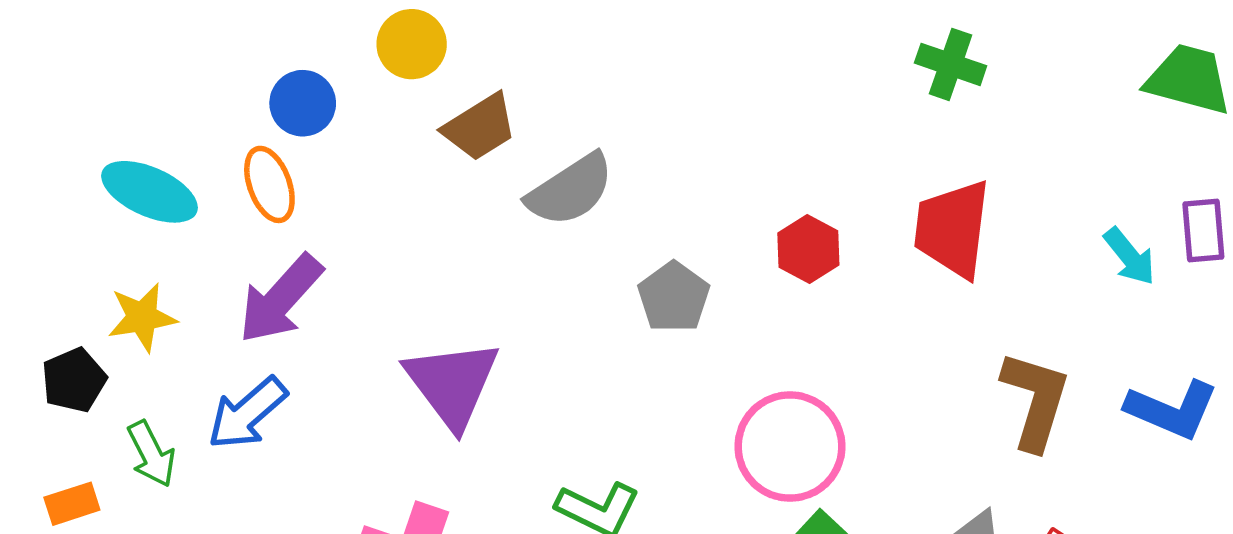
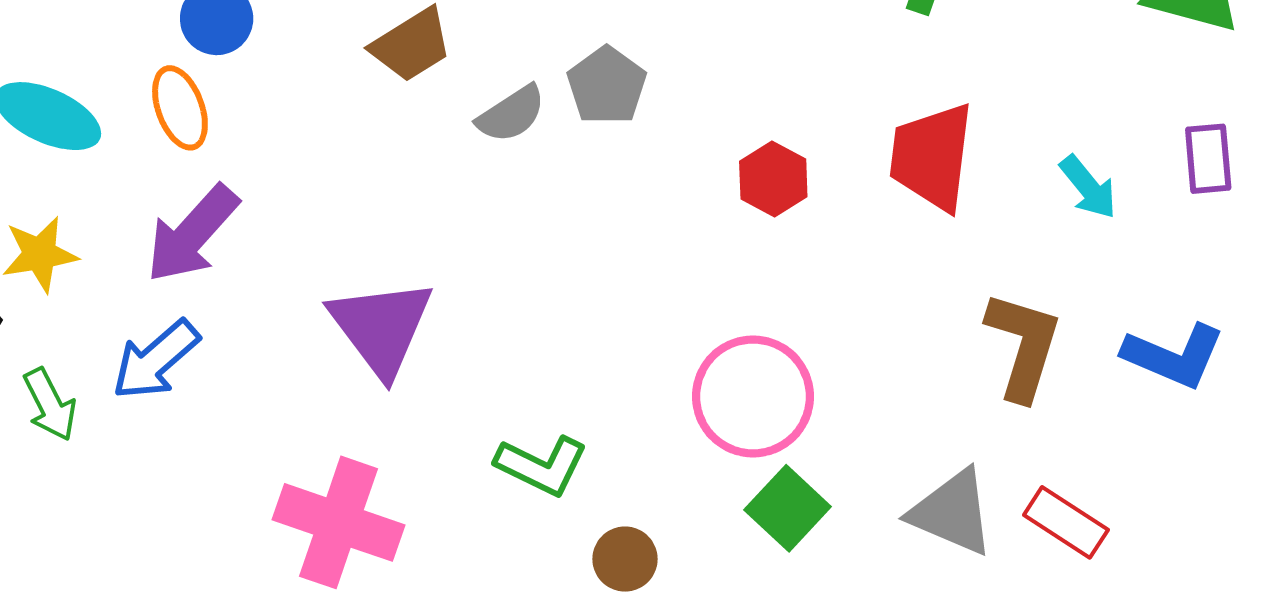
gray semicircle: (570, 190) -> (511, 114), size x0.7
cyan arrow: (1130, 256) -> (1088, 187), moved
gray pentagon: (674, 297) -> (607, 86), moved

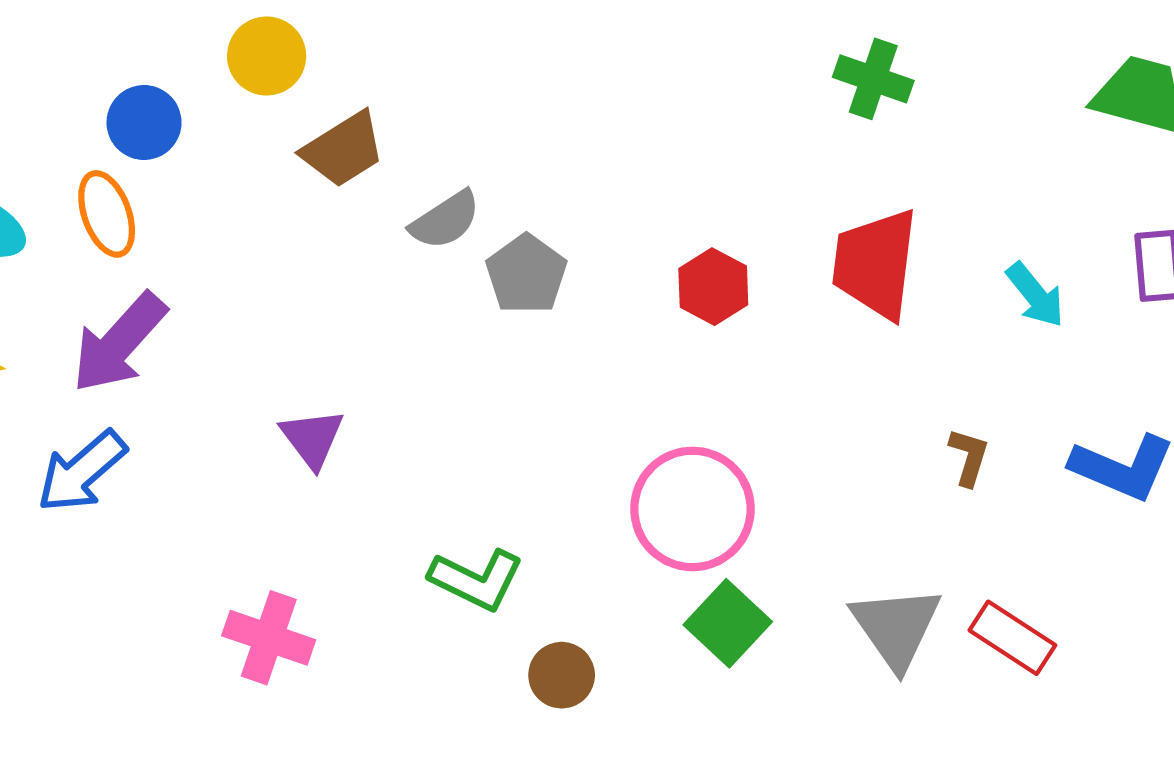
gray pentagon: (607, 86) -> (526, 274), moved
purple triangle: (381, 327) -> (312, 438), size x0.6
brown L-shape: (1023, 346) -> (969, 457), size x0.5
gray triangle: (952, 512) -> (896, 627), turned 32
pink cross: (338, 522) -> (269, 638), size x0.7

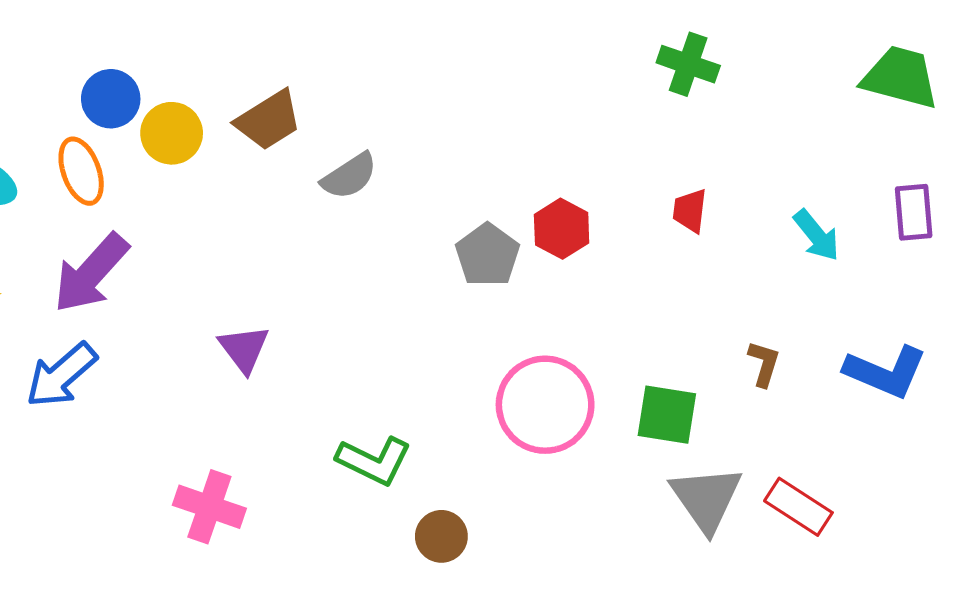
yellow circle: (267, 56) -> (172, 133), moved
red trapezoid: (875, 264) -> (690, 211), size x0.5
gray pentagon: (526, 274) -> (487, 255), moved
green square: (728, 623) -> (667, 415), moved, turned -34

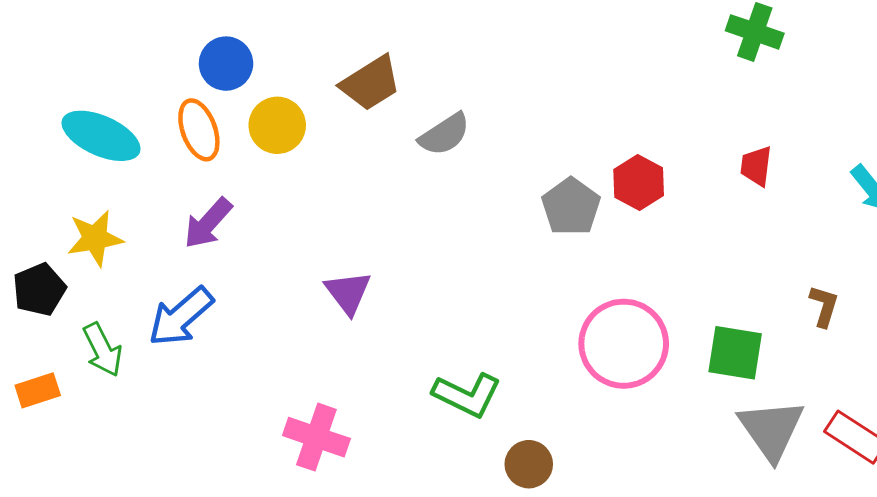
yellow circle: (172, 133) -> (277, 125), moved
purple arrow: (91, 273) -> (208, 223), size x0.7

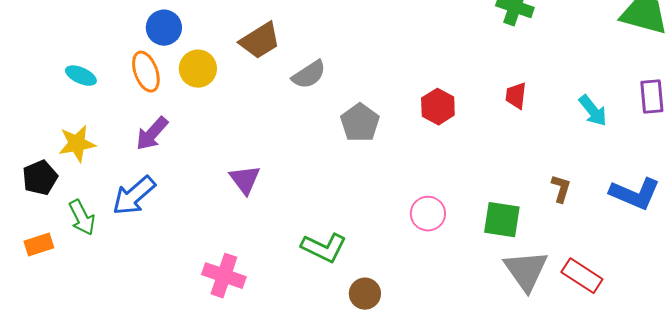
cyan ellipse: (101, 136) -> (81, 76), size x0.6
gray pentagon: (571, 207) -> (360, 123), moved
pink circle: (624, 344) -> (428, 214), size x0.6

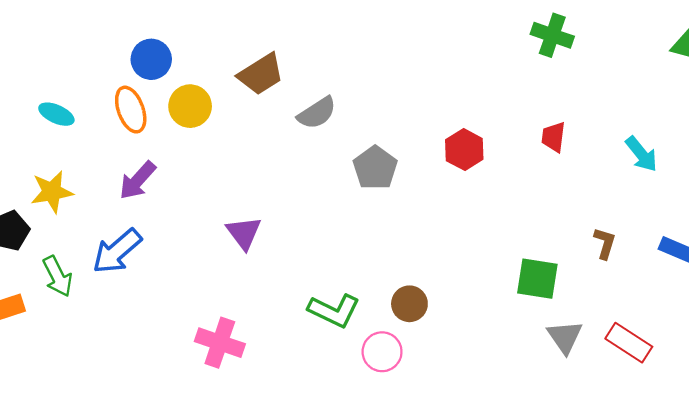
pink circle: (428, 214) -> (382, 352), moved
gray triangle: (526, 271) -> (565, 337), size x0.7
brown circle: (365, 294) -> (409, 304), moved

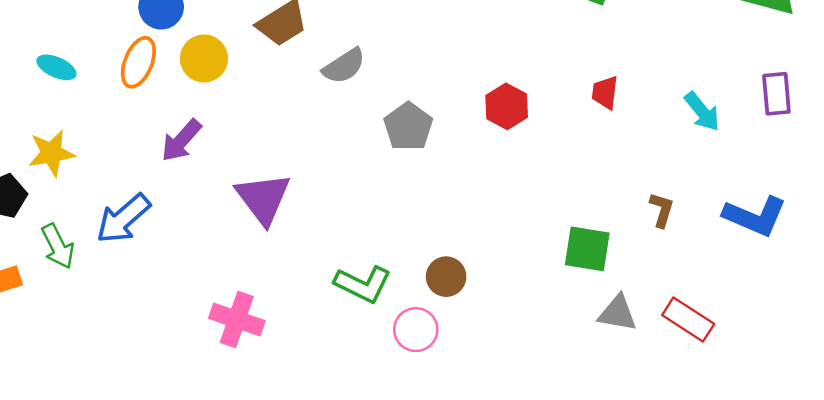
orange ellipse: (131, 110) -> (138, 62), turned 42
purple arrow: (138, 180) -> (181, 140), moved
purple triangle: (244, 233) -> (263, 198), size x1.4
gray triangle: (565, 337) -> (618, 313), turned -45

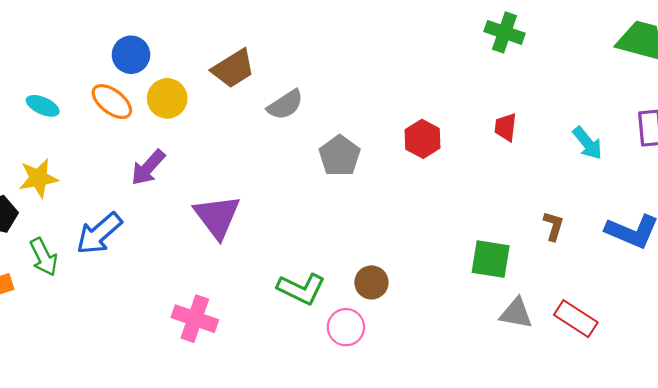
orange ellipse: (138, 62) -> (112, 102), turned -75

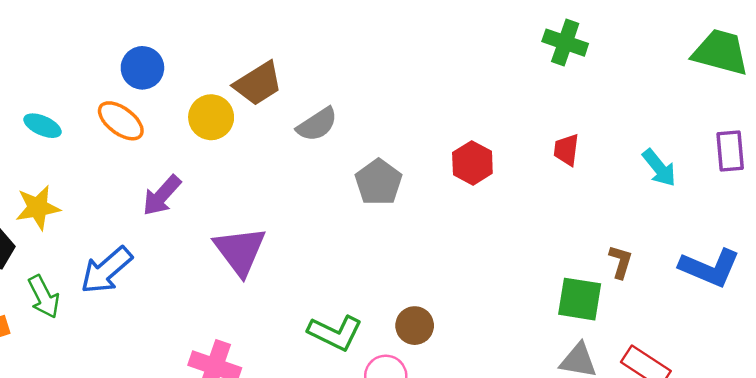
yellow circle: (167, 98) -> (211, 117), moved
green square: (491, 259) -> (580, 299), moved

